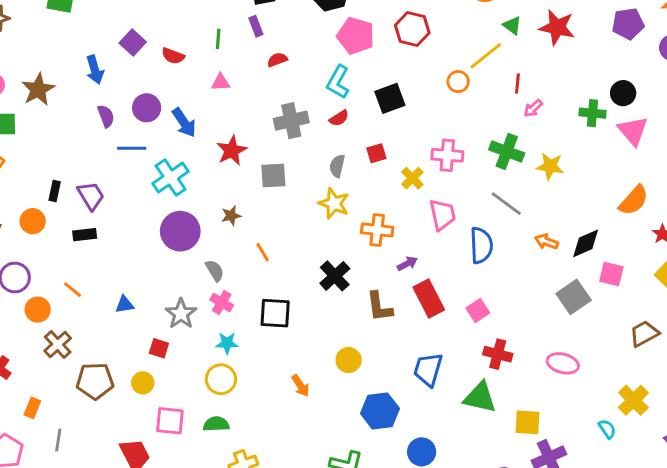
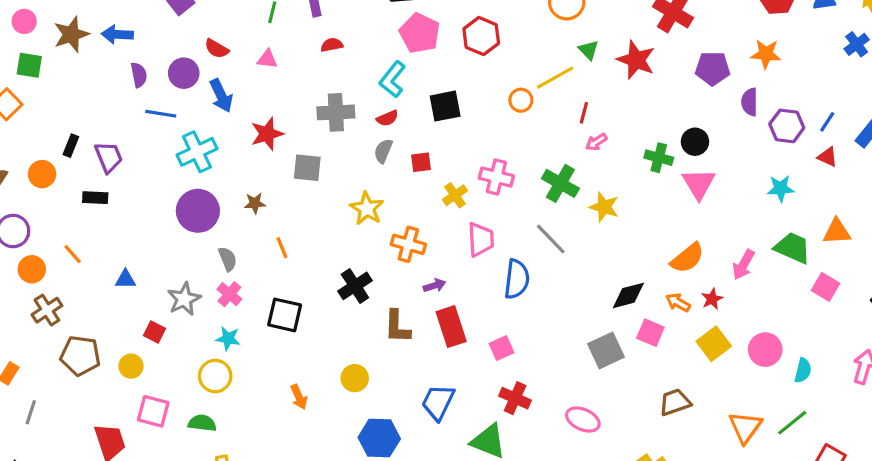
red semicircle: (173, 56) -> (217, 49), moved
blue arrow: (95, 70) -> (117, 35), moved, turned 100
gray semicircle: (337, 166) -> (383, 151), moved
orange arrow: (546, 242) -> (678, 303), moved

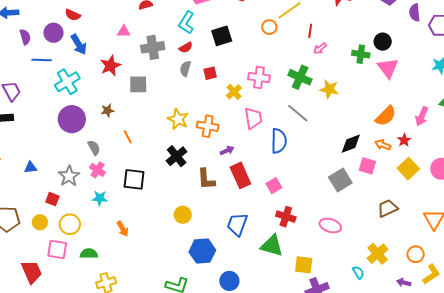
pink triangle: (267, 59) -> (124, 31), moved
yellow star: (367, 208) -> (178, 119), moved
yellow circle: (215, 376) -> (70, 224), moved
orange arrow: (299, 397) -> (123, 229), moved

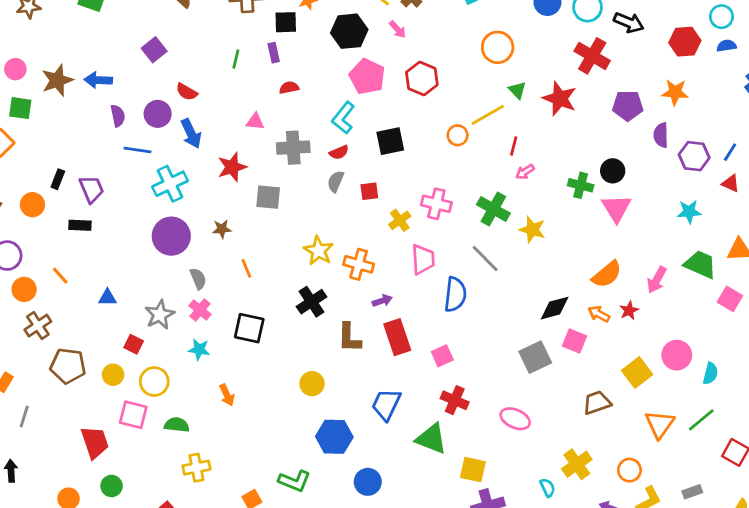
yellow square: (408, 169) -> (637, 373), moved

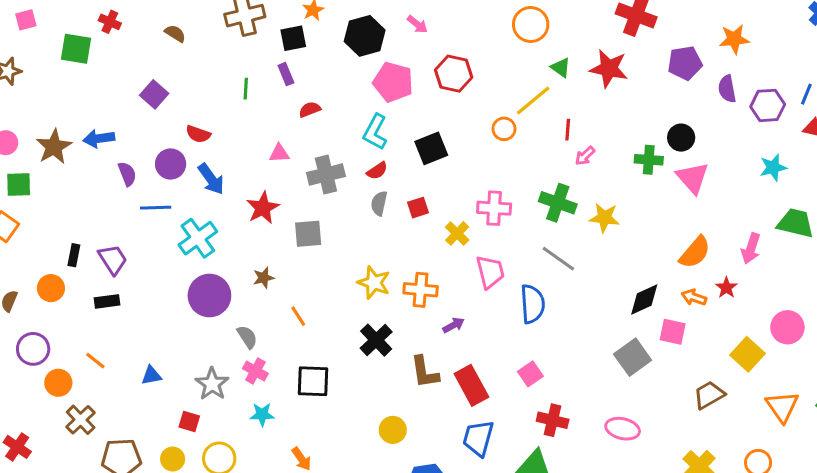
red rectangle: (397, 337) -> (471, 385), moved

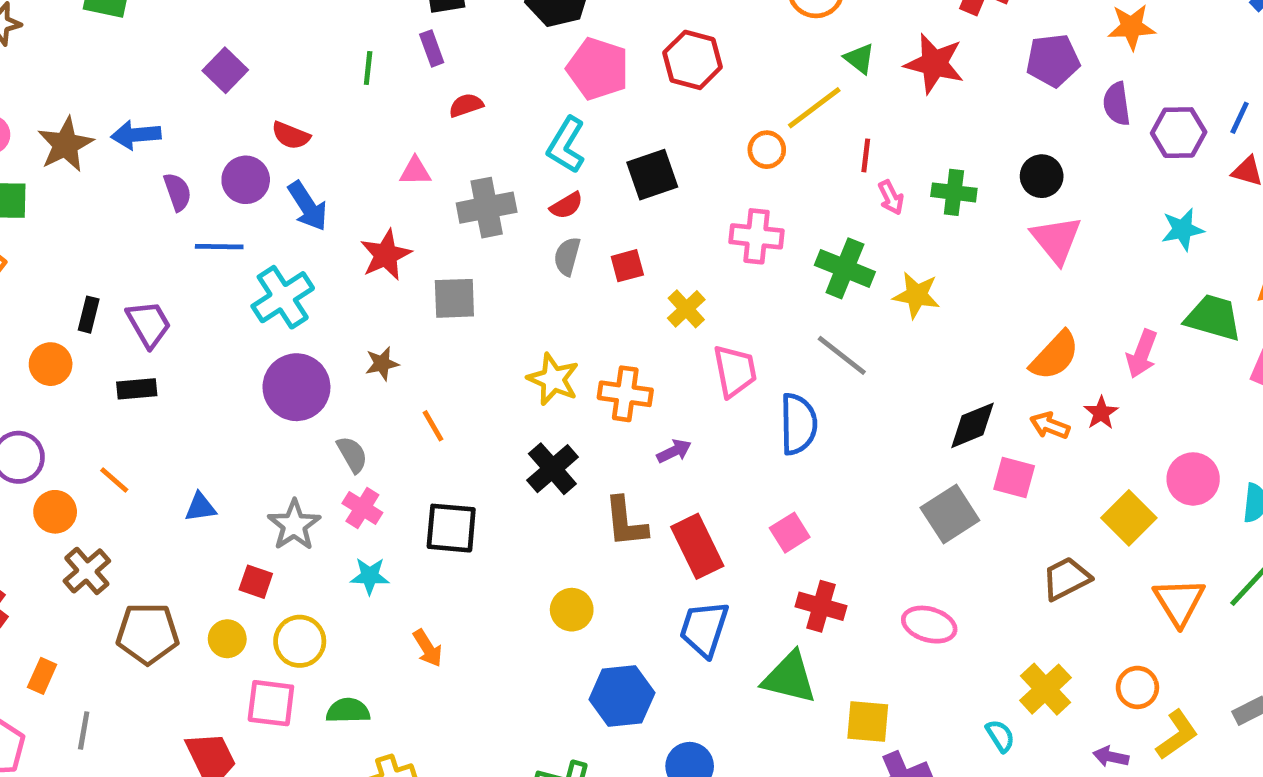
pink arrow: (585, 156) -> (891, 197), turned -75
green cross: (649, 160) -> (954, 192), moved
pink cross: (494, 208) -> (756, 236), moved

